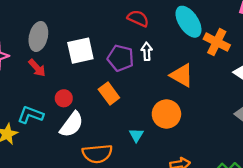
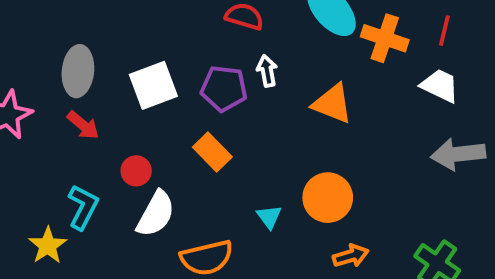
orange circle: (166, 114) -> (328, 198), moved
cyan L-shape: (30, 115) -> (83, 207), turned 105

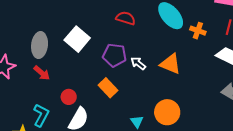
orange cross: (385, 38) -> (198, 31), size x0.7
white arrow: (267, 71) -> (138, 63), moved, turned -42
white square: (153, 85) -> (77, 39), moved, turned -30

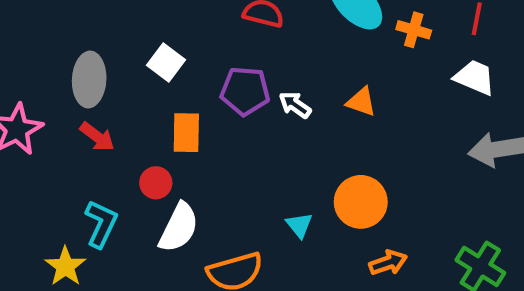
white square: (77, 39) -> (166, 62), size x0.7
orange triangle: (170, 64) -> (361, 102), size x0.7
orange rectangle: (108, 88) -> (186, 133), moved, turned 48

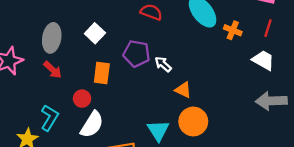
orange triangle: (361, 102) -> (183, 90), moved
cyan triangle: (299, 225) -> (158, 131), size x1.5

